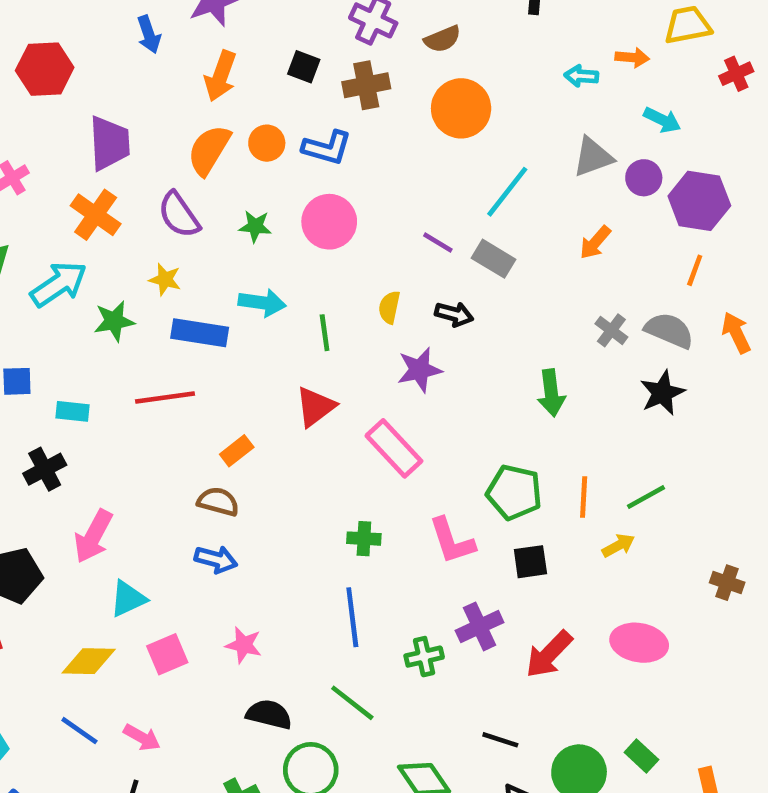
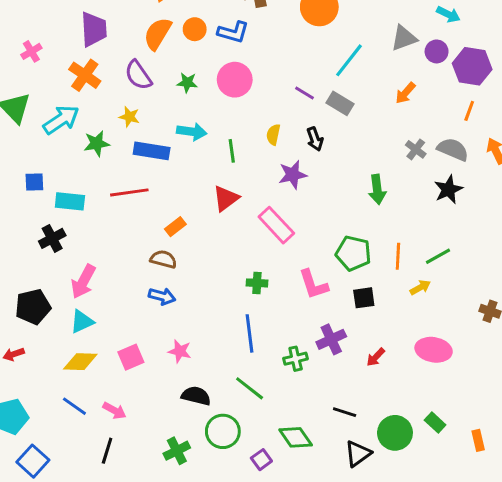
black arrow: (454, 314) -> (315, 139), turned 55
cyan rectangle: (72, 411) -> (70, 201), size x1.4
cyan triangle: (128, 599) -> (82, 322), moved
red arrow: (549, 654) -> (376, 357), size x0.6

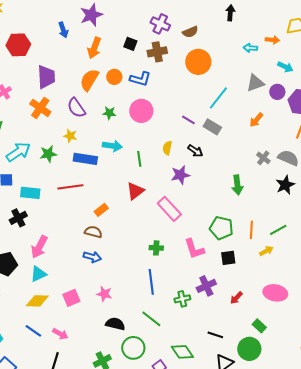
cyan arrow: (61, 120) -> (18, 152), moved
black arrow: (315, 139) -> (195, 151), turned -35
green rectangle: (435, 422) -> (259, 326), moved

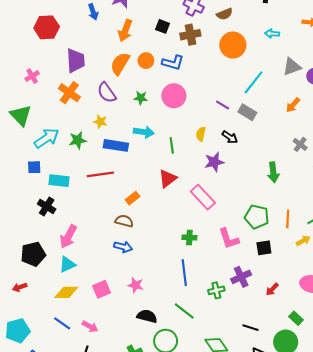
cyan arrow: (250, 48) -> (272, 34), moved
black cross: (18, 218) -> (47, 206), turned -30

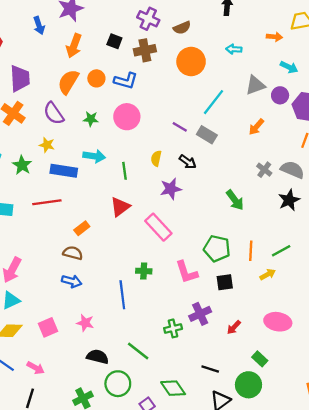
green star: (78, 140) -> (22, 165), turned -30
green arrow: (273, 172) -> (235, 200), turned -30
blue line: (184, 273) -> (122, 295), moved

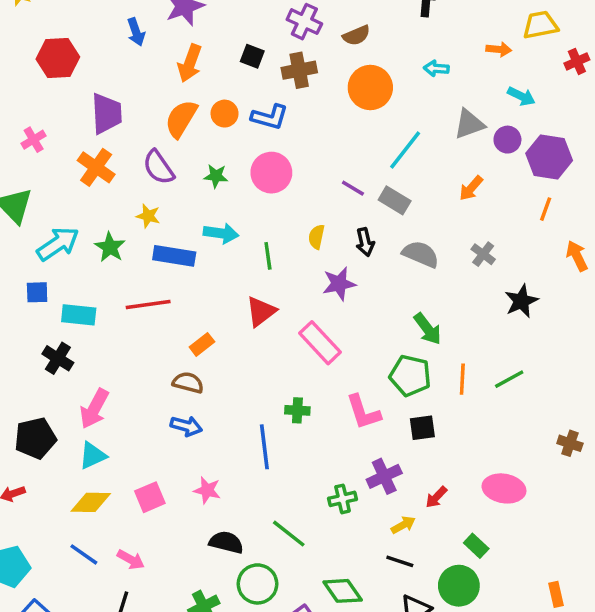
black arrow: (188, 162) -> (365, 242), turned 42
gray semicircle: (292, 170) -> (421, 254), moved
green arrow: (235, 200) -> (428, 329), moved
yellow arrow: (268, 274) -> (403, 525), moved

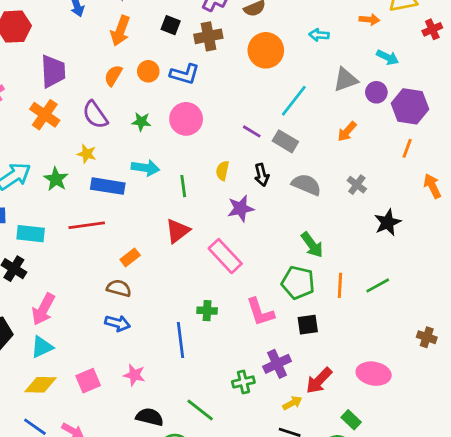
orange semicircle: (181, 119) -> (113, 76), size x0.7
red arrow: (436, 497) -> (319, 381), size x1.5

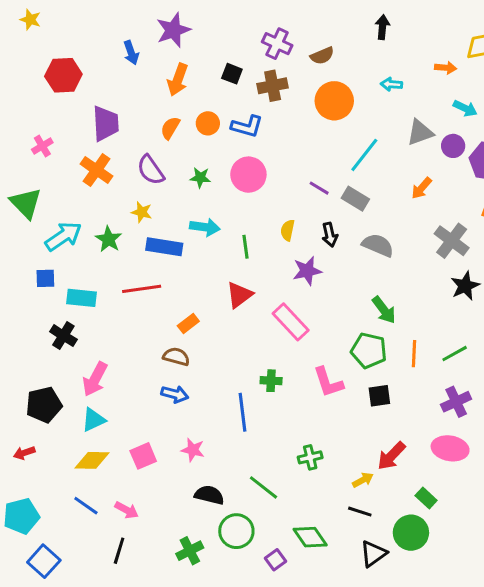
gray cross: (357, 185) -> (452, 241), moved, size x1.6
purple cross: (277, 364) -> (456, 402), moved

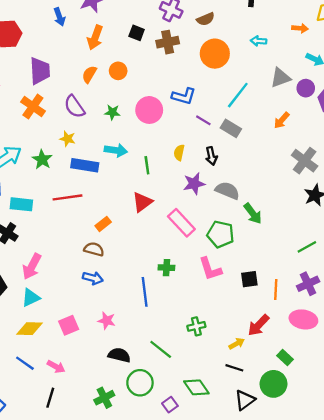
blue L-shape: (247, 126) -> (184, 96), moved
gray semicircle: (378, 245) -> (227, 191), moved
green pentagon: (369, 351) -> (221, 234), moved
orange line: (414, 354) -> (276, 290), moved

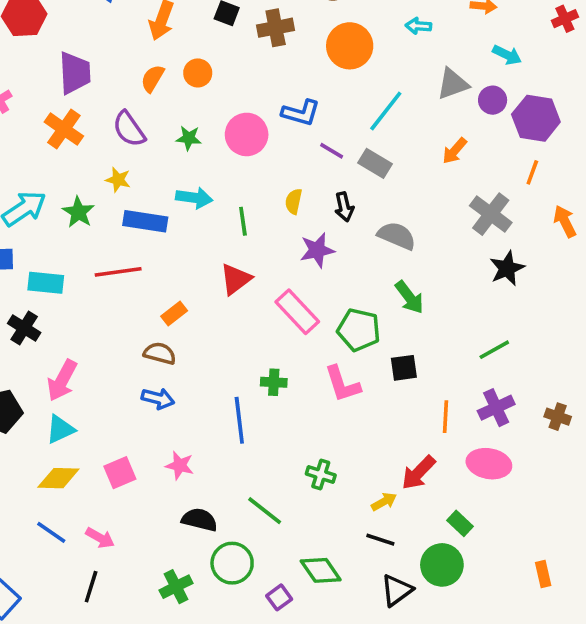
gray semicircle: (227, 191) -> (397, 236), moved
black square: (249, 279) -> (404, 368), moved
green cross: (196, 326) -> (321, 474), turned 30

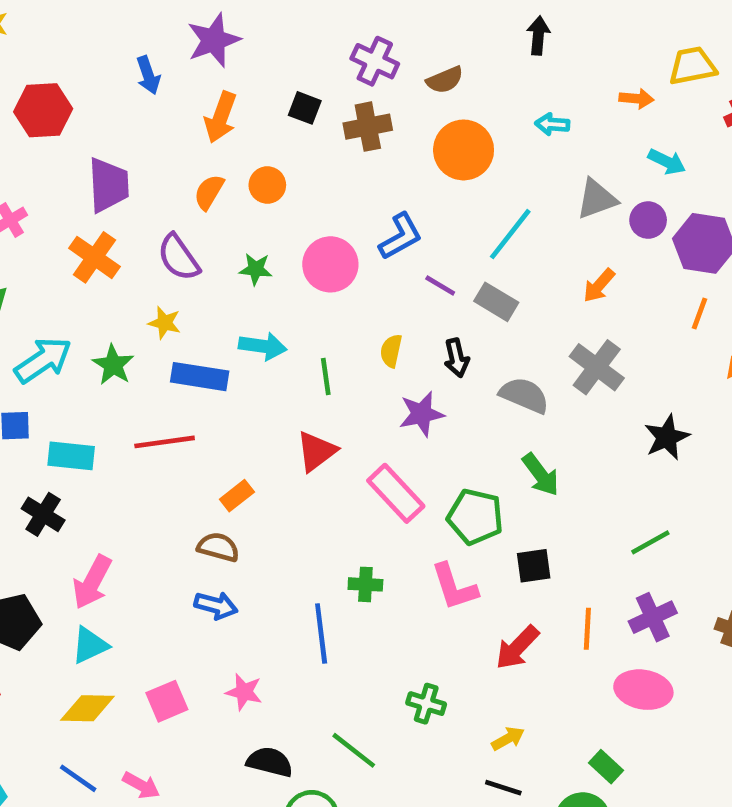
blue L-shape: (301, 113) -> (400, 236), turned -45
gray cross: (491, 214) -> (597, 367), moved
red arrow: (418, 473) -> (517, 648), moved

